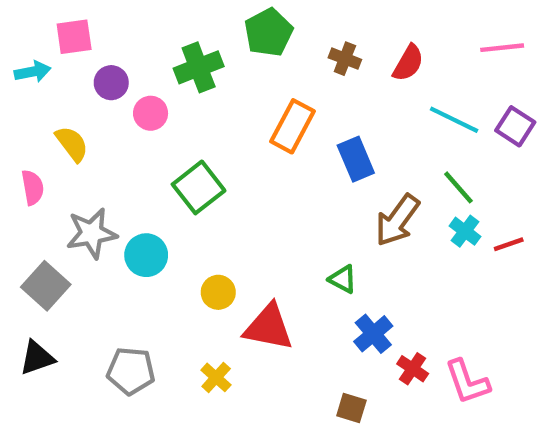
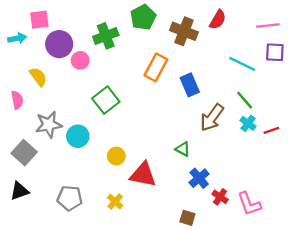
brown cross: (345, 59) -> (184, 31), size x1.6
red semicircle: (408, 63) -> (218, 20), moved
purple circle: (111, 83) -> (59, 44), size x1.5
purple square: (515, 126) -> (275, 52), moved, turned -30

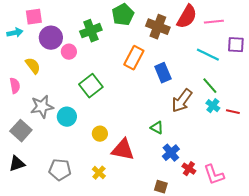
red semicircle: (218, 20) -> (187, 17), size x1.4
pink line: (268, 25) -> (214, 22), moved
red line: (271, 130) -> (233, 112), turned 32

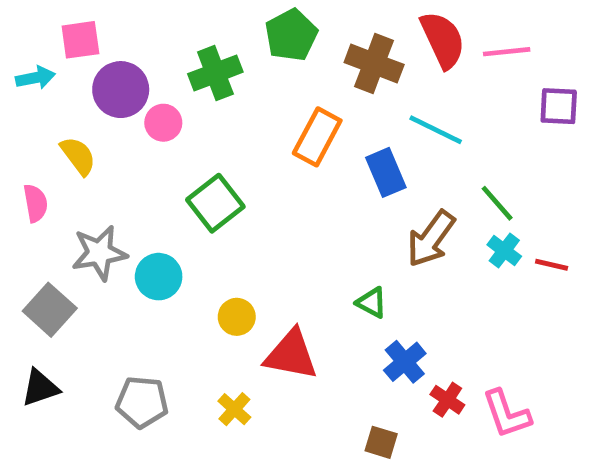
red semicircle: (187, 17) -> (443, 40), turned -55
cyan line: (208, 55) -> (436, 130), moved

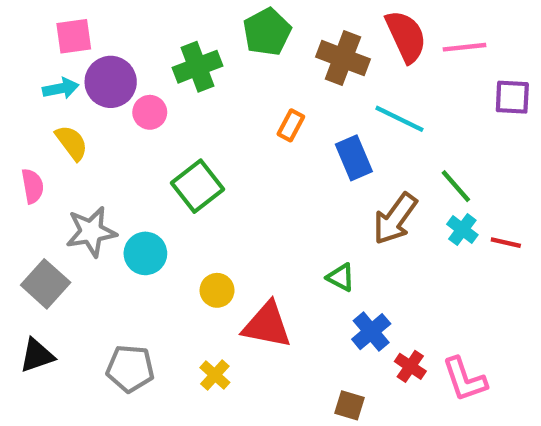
cyan arrow: (35, 78) -> (61, 88), moved
orange rectangle: (317, 137) -> (291, 125), size x0.6

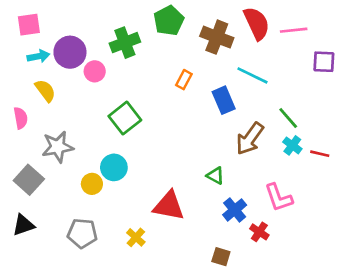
pink square: (74, 36) -> (29, 25), moved
cyan circle: (145, 253) -> (114, 167), moved
yellow circle: (217, 290) -> (92, 184), moved
pink L-shape: (465, 379) -> (279, 198), moved

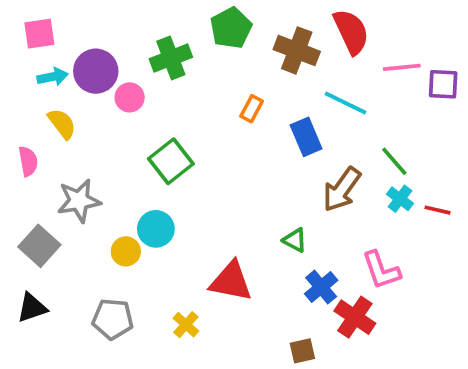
pink line: (294, 30) -> (402, 67), moved
red cross: (259, 232) -> (355, 317), size x1.5
brown square: (221, 257) -> (302, 351), turned -30

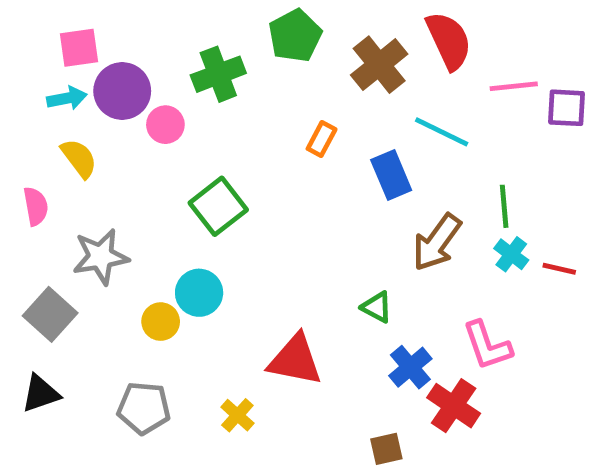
pink square: (39, 34) -> (79, 48), moved
brown cross: (297, 50) -> (379, 65), turned 30
green line: (394, 161) -> (504, 206), turned 36

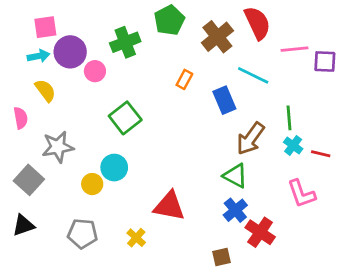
green triangle: (377, 307) -> (235, 176), moved, size x1.4
pink L-shape: (487, 346) -> (301, 194), moved

